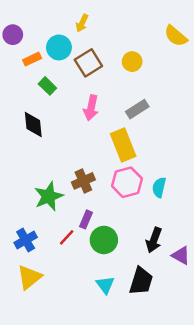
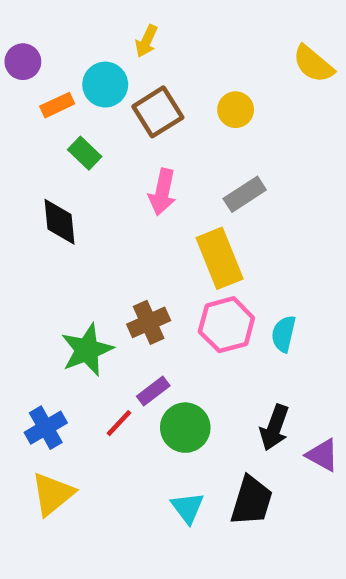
purple rectangle: (86, 219) -> (153, 391), turned 30

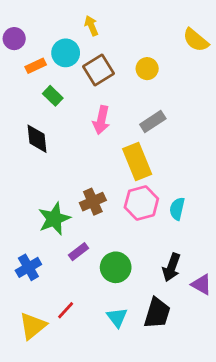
yellow arrow: (146, 41) -> (91, 26), turned 132
purple rectangle: (153, 391) -> (78, 252), moved
red line: (119, 423) -> (66, 310), moved
yellow triangle: (53, 494) -> (33, 326), moved

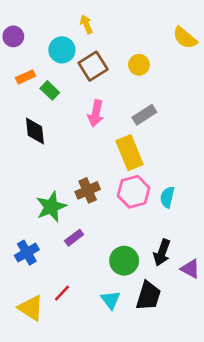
orange rectangle: (36, 66) -> (25, 77), moved
green circle: (116, 267) -> (124, 261), moved
yellow triangle: (33, 326) -> (31, 308), turned -48

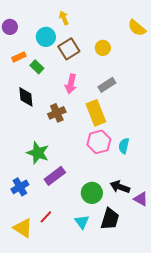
brown cross: (88, 190) -> (57, 113), moved
green star: (51, 207) -> (38, 153), turned -30
purple rectangle: (74, 238) -> (55, 176), size x1.5
black arrow: (162, 253) -> (120, 187), turned 90

